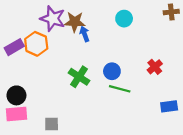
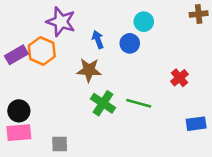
brown star: (75, 22) -> (89, 70), moved
blue circle: (112, 71) -> (130, 43), moved
green cross: (79, 77) -> (103, 103), moved

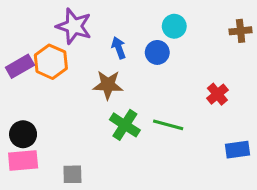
brown cross: (199, 14) -> (241, 31), moved

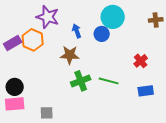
cyan circle: (174, 26) -> (113, 17), size x1.5
green cross: (125, 125) -> (81, 81), turned 36
blue rectangle: (237, 150) -> (146, 91), moved

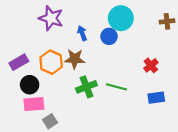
orange hexagon: (33, 40) -> (51, 62), moved
purple rectangle: (13, 43) -> (19, 62), moved
black circle: (15, 87) -> (30, 85), moved
pink rectangle: (15, 104) -> (34, 104), moved
gray square: (47, 113) -> (50, 121), turned -32

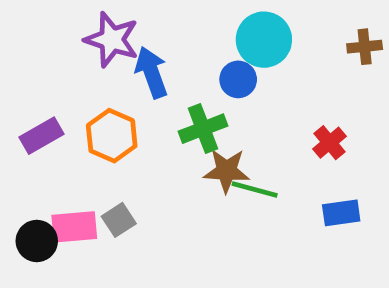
blue arrow: (82, 33) -> (152, 72), moved, size x1.5
brown star: (75, 59) -> (226, 171), moved
black circle: (30, 85) -> (37, 241), moved
green cross: (86, 87) -> (203, 129), moved
gray square: (50, 121) -> (119, 220), moved

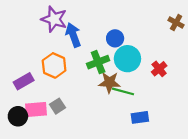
cyan circle: (264, 40) -> (127, 59), moved
brown cross: (365, 47) -> (176, 23), turned 35
purple rectangle: (41, 136) -> (24, 81), moved
blue rectangle: (341, 213) -> (140, 117), moved

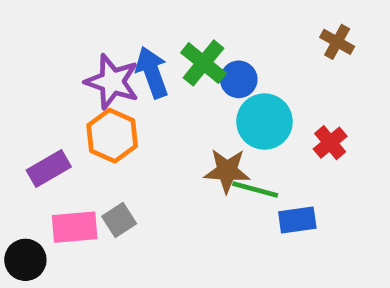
purple star: (54, 19) -> (112, 82), moved
brown cross: (176, 23) -> (337, 42), moved
green cross: (98, 62) -> (204, 63), moved, turned -30
black circle: (18, 116) -> (25, 260), moved
blue rectangle: (140, 117) -> (297, 220), moved

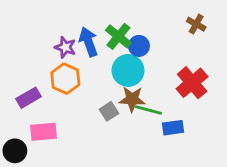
purple star: (112, 82) -> (65, 47), size x0.7
cyan circle: (264, 122) -> (128, 70), moved
red cross: (330, 143) -> (192, 83), size x1.6
gray square: (119, 220) -> (109, 111), moved

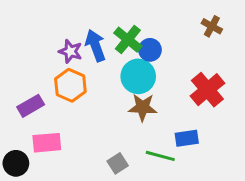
green line: (148, 110) -> (160, 156), moved
gray square: (109, 111) -> (118, 163), moved

